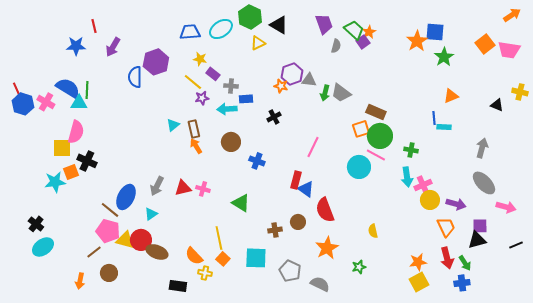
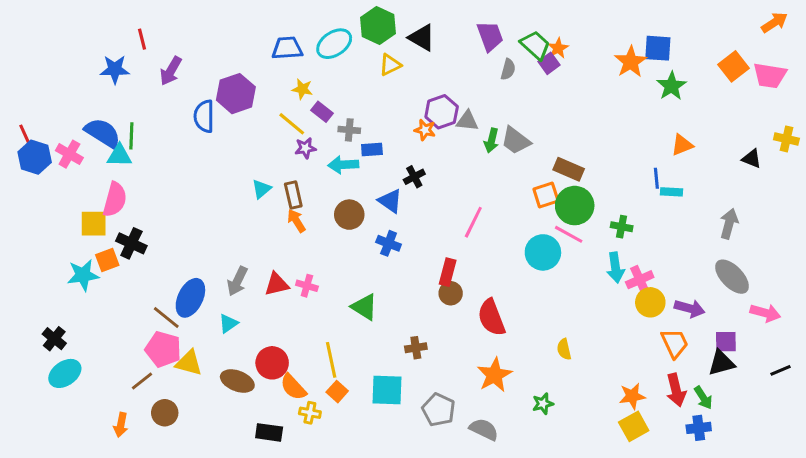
blue triangle: (306, 189) -> (390, 201), moved
brown circle: (298, 222) -> (451, 293), moved
red circle: (141, 240) -> (272, 363), moved

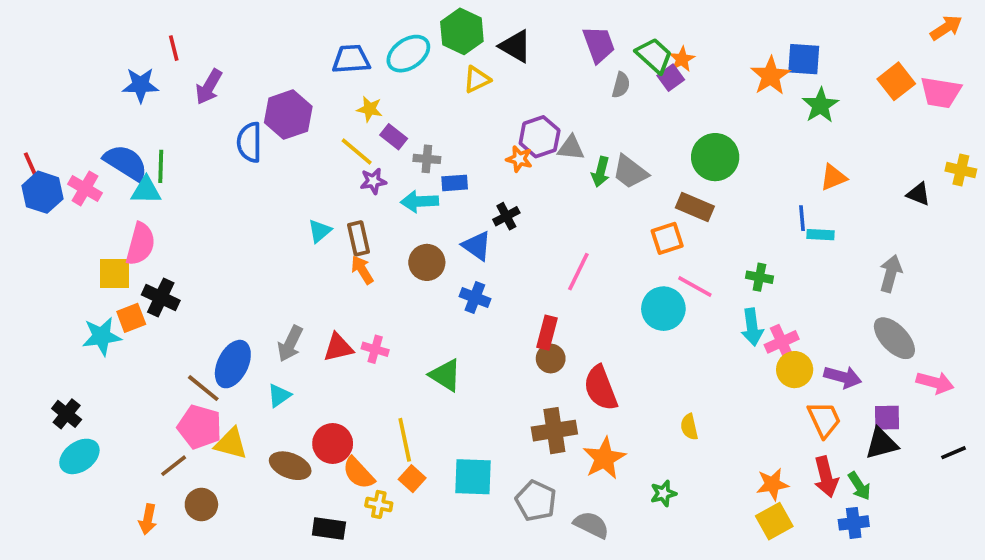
green circle: (575, 206) -> (715, 157), moved
brown cross: (416, 348) -> (554, 431), moved, size x1.6

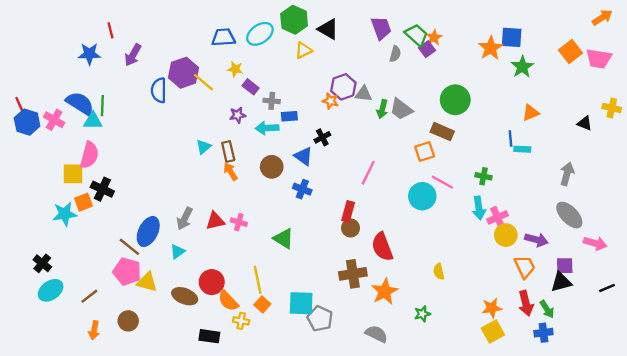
yellow line: (357, 152) -> (203, 82), moved
brown line: (174, 466) -> (89, 296), moved
gray pentagon: (536, 501) -> (320, 319), moved

